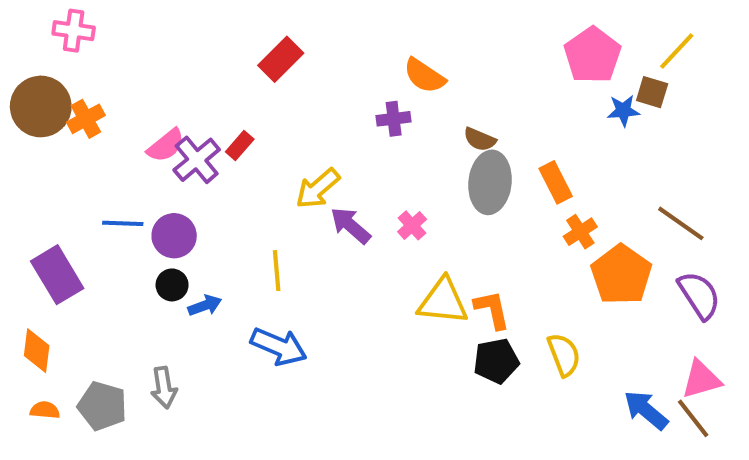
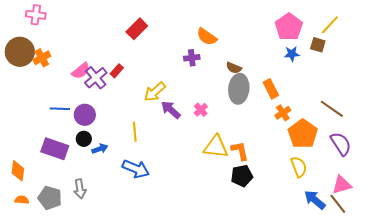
blue star: (623, 111) -> (292, 54), moved
purple rectangle: (57, 275) -> (55, 149), moved, turned -40
yellow semicircle: (564, 355) -> (299, 167), moved

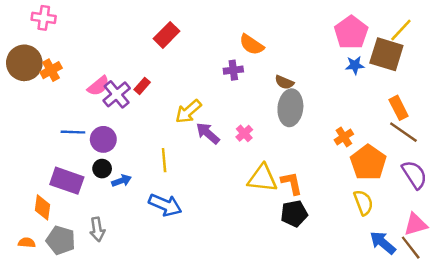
brown square: (318, 45) -> (386, 54), size x1.8
orange rectangle: (271, 89) -> (399, 108), moved
orange diamond: (18, 171) -> (43, 207), moved

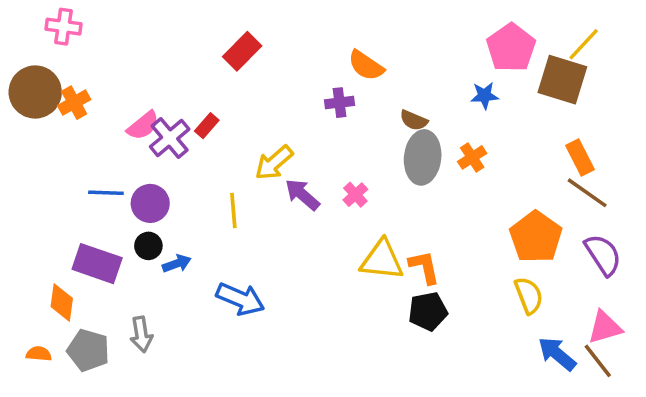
blue star: (355, 65) -> (485, 96), moved
orange cross: (344, 137) -> (472, 157), moved
yellow line: (164, 160) -> (233, 211), moved

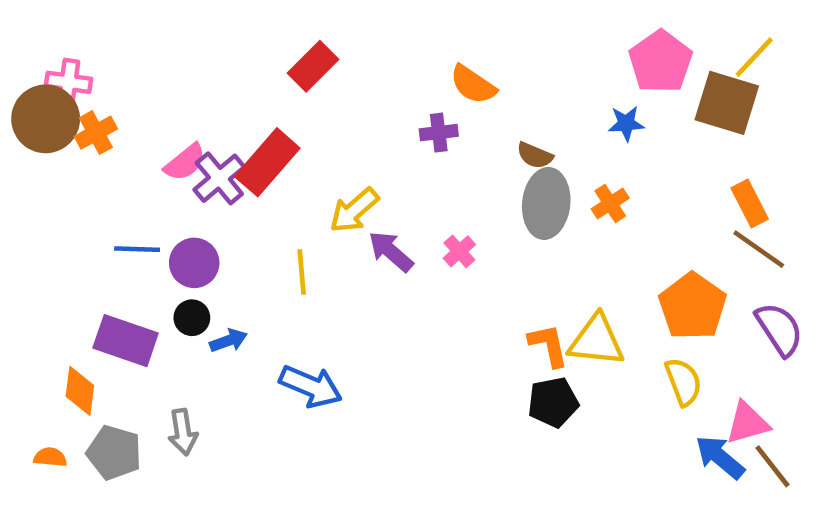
pink cross: (63, 27) -> (68, 82), moved
red rectangle: (207, 126) -> (267, 162), size x2.0
yellow triangle: (382, 260) -> (596, 341), moved
pink triangle: (605, 327) -> (747, 423), moved

